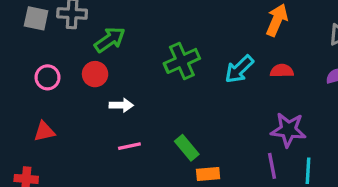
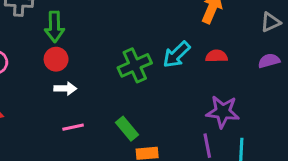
green arrow: (110, 40) -> (55, 27), turned 124
green cross: (182, 61) -> (135, 65), moved
red circle: (95, 74) -> (56, 59), moved

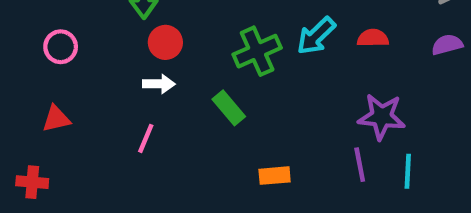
red circle: (56, 59) -> (165, 42), moved
pink line: (73, 127) -> (146, 138), moved, turned -55
green rectangle: (127, 129) -> (229, 108), moved

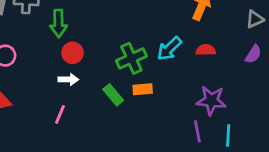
purple semicircle: (447, 45) -> (253, 54), turned 138
orange rectangle: (275, 176) -> (143, 89), moved

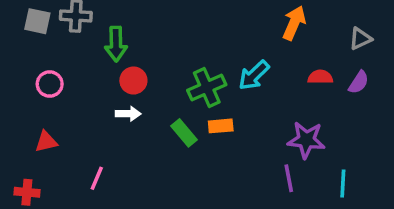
red semicircle: (206, 50) -> (320, 77), moved
pink line: (60, 114) -> (97, 178), moved
cyan line: (228, 136) -> (343, 184), moved

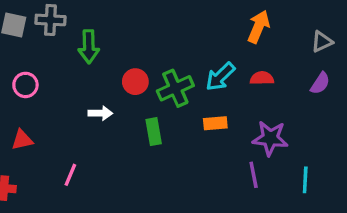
red semicircle: (320, 77) -> (262, 78), moved
red circle: (133, 81) -> (135, 82), moved
orange rectangle: (221, 126) -> (215, 123), moved
green rectangle: (184, 133) -> (154, 132), turned 30

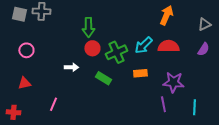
green arrow: (89, 47) -> (88, 27), moved
red semicircle: (262, 78) -> (168, 46), size x1.5
green rectangle: (154, 132) -> (103, 78), turned -49

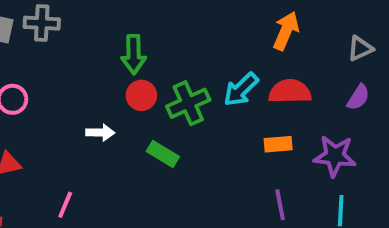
orange rectangle: (140, 73) -> (278, 144), moved
purple star: (173, 82) -> (335, 156), moved

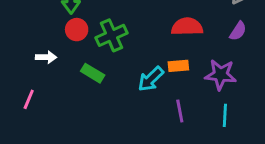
cyan arrow: (241, 90) -> (151, 79), moved
pink line: (65, 205) -> (29, 99), moved

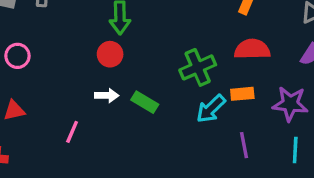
red circle: (77, 30) -> (110, 54), moved
green cross: (112, 35) -> (198, 67), moved
white arrow: (46, 57) -> (107, 96), moved

